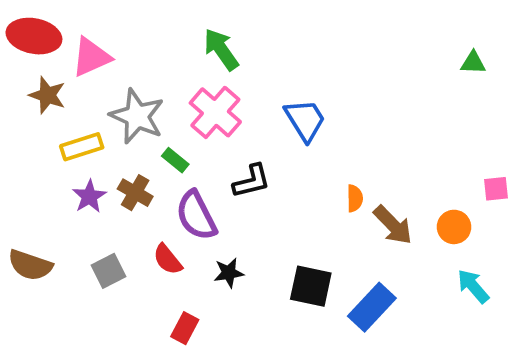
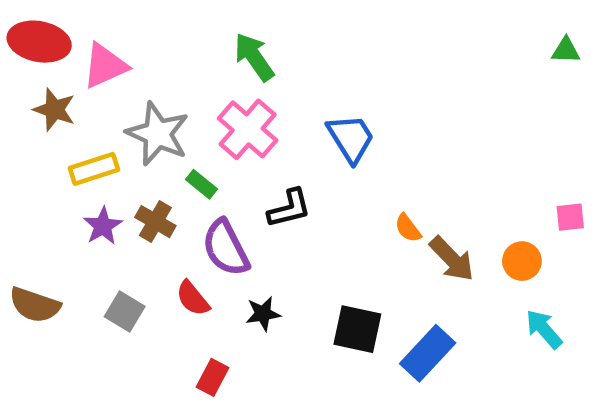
green triangle: (473, 63) -> (566, 50), moved
orange semicircle: (355, 198) -> (408, 228), turned 144
gray square: (108, 271) -> (125, 312), turned -32

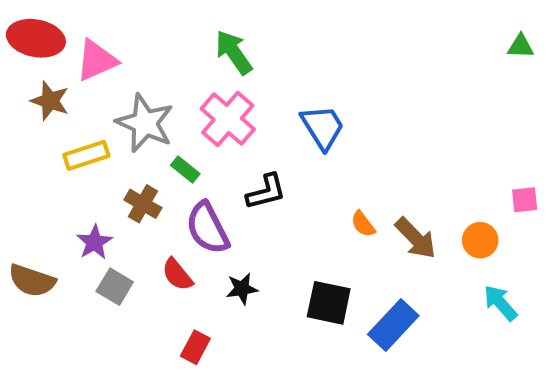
purple star: (103, 226) -> (94, 242), moved
orange semicircle: (408, 228) -> (363, 224), moved

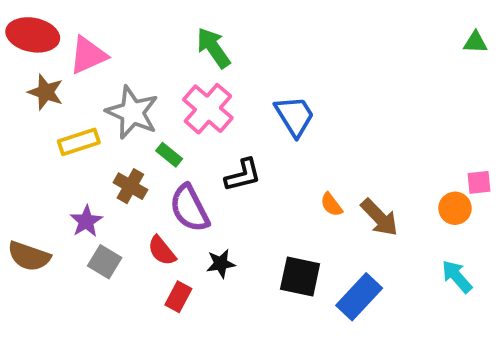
orange circle: (480, 240) -> (455, 208), moved
red rectangle: (195, 347) -> (178, 297), moved

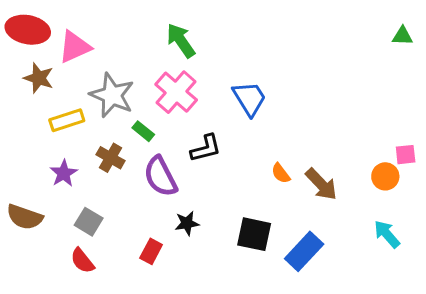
purple star: (86, 221) -> (64, 173), moved
red semicircle: (162, 251) -> (82, 261), moved

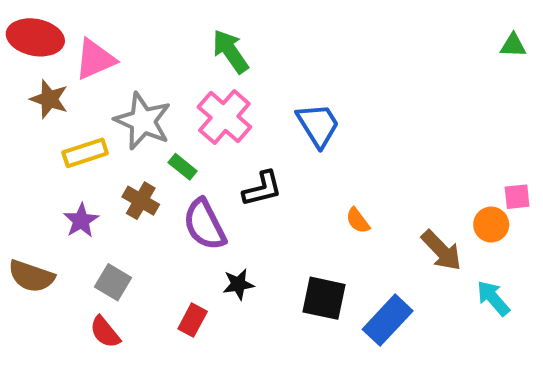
brown arrow: (321, 184) -> (441, 250), moved

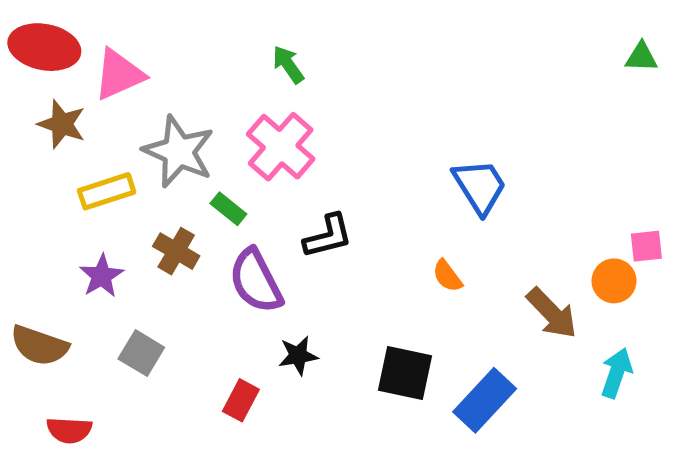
green arrow: (230, 51) -> (288, 64), size x0.7
blue trapezoid: (318, 125) -> (480, 186), moved
cyan arrow: (493, 298) -> (616, 373), turned 60
red semicircle: (105, 332) -> (69, 430), moved, turned -48

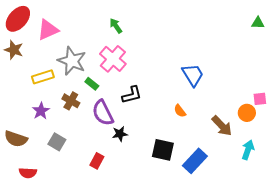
red ellipse: (44, 47) -> (18, 19), turned -60
brown star: (62, 124) -> (14, 50), moved
black star: (298, 356) -> (120, 134), moved

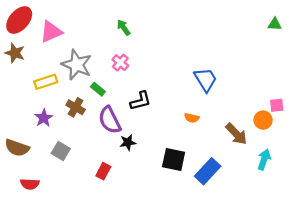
pink cross: (113, 59) -> (120, 63), size x0.6
orange semicircle: (180, 111) -> (192, 118), turned -40

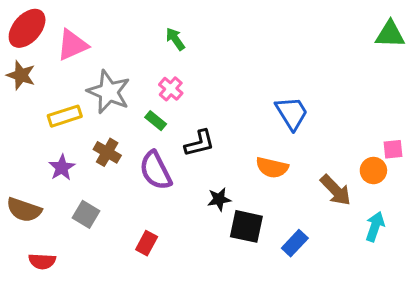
green triangle: (275, 24) -> (390, 34), size x1.5
green rectangle: (98, 89) -> (156, 121), moved
orange semicircle: (192, 118) -> (272, 167), size x1.5
black star: (128, 142) -> (219, 199), moved
blue rectangle: (208, 171) -> (295, 243), size x0.7

